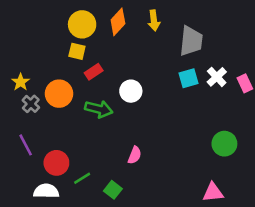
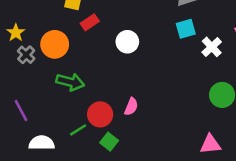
white cross: (217, 77) -> (212, 47), moved
green arrow: (99, 109) -> (70, 82), moved
purple line: (26, 145) -> (21, 110), moved
red circle: (56, 163) -> (100, 114), moved

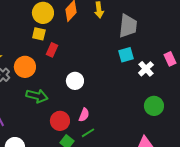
red rectangle: (90, 22) -> (52, 50), turned -32
white circle: (127, 42) -> (75, 81), moved
green line: (78, 130) -> (88, 133), moved

